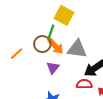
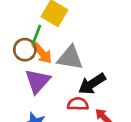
purple triangle: (53, 68) -> (38, 81), size x1.5

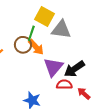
gray triangle: (70, 58) -> (61, 30), moved
purple triangle: (38, 81) -> (53, 67), moved

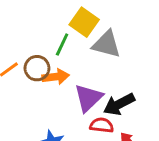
brown circle: (23, 45) -> (37, 68), moved
orange arrow: (36, 47) -> (56, 77), moved, turned -60

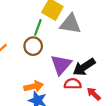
brown circle: (37, 68) -> (33, 46), moved
orange arrow: (56, 77) -> (34, 86), moved

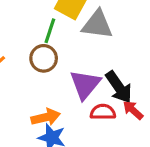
black arrow: (84, 67) -> (119, 87), turned -90
red arrow: (94, 94) -> (133, 110), moved

